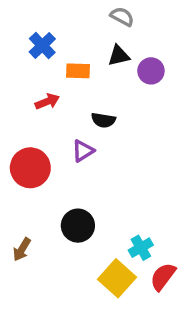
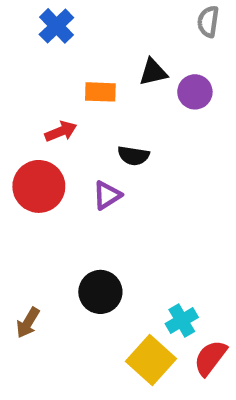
gray semicircle: (122, 17) -> (208, 22), moved, turned -110
blue cross: (42, 45) -> (56, 26), moved
red circle: (30, 168) -> (39, 186), moved

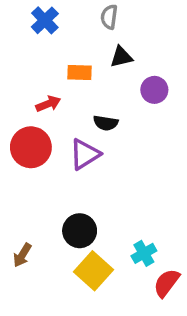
gray semicircle: (208, 22) -> (109, 17), moved
purple circle: (195, 92) -> (154, 90), moved
purple triangle: (107, 195) -> (85, 154), size x1.4
yellow square: (151, 360) -> (94, 271), moved

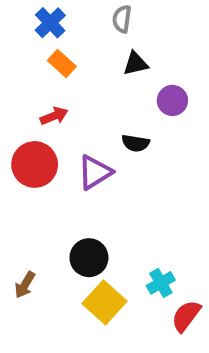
orange rectangle: (80, 72) -> (62, 64), moved, turned 40
black semicircle: (106, 123) -> (136, 143), moved

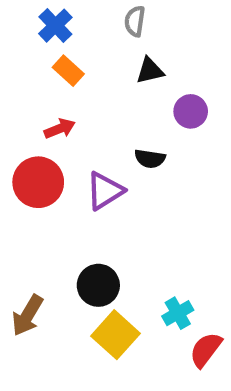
brown arrow: (25, 285) -> (27, 315), size x1.4

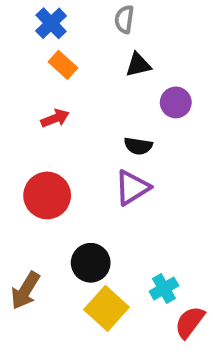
red circle: (38, 182) -> (47, 195), moved
purple triangle: (105, 191) -> (132, 188), moved

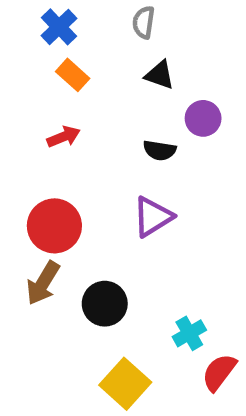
black triangle: (138, 65) -> (160, 75), turned 32
black semicircle: (138, 146) -> (160, 150), moved
brown arrow: (25, 290) -> (43, 283), moved
yellow square: (106, 308) -> (125, 384), moved

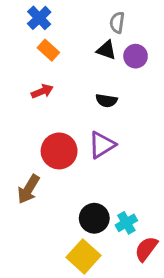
gray semicircle: (144, 22) -> (117, 23), moved
purple circle: (203, 118) -> (136, 56), moved
red circle: (54, 226) -> (59, 151), moved
black circle: (105, 304) -> (94, 218), moved

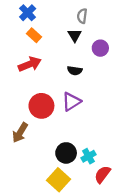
black triangle: (106, 50) -> (75, 35), turned 40
purple circle: (136, 56) -> (100, 48), moved
red arrow: (42, 91) -> (30, 64), size x1.5

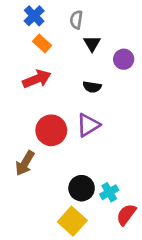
gray semicircle: (82, 16) -> (76, 20), moved

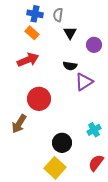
blue cross: (34, 16) -> (35, 14), moved, turned -35
purple triangle: (88, 125) -> (84, 82), moved
cyan cross: (109, 192) -> (94, 130), moved

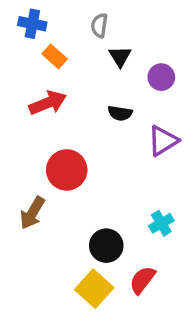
blue cross: (35, 14) -> (32, 24), moved
purple triangle: (84, 82) -> (163, 141), moved
red semicircle: (96, 163) -> (142, 280), moved

